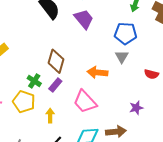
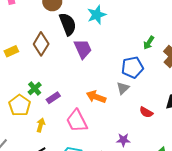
purple trapezoid: (84, 19) -> (83, 49), moved
blue pentagon: (126, 33) -> (132, 67), turned -30
brown diamond: (56, 61) -> (41, 44), moved

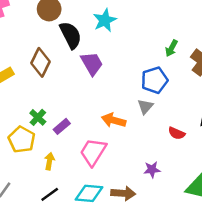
pink trapezoid: (77, 121) -> (93, 152), turned 65

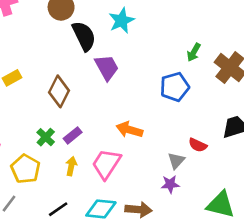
brown diamond: (40, 62) -> (59, 91), moved
gray triangle: (145, 107) -> (176, 161), moved
green cross: (38, 117) -> (46, 137), moved
yellow pentagon: (22, 140) -> (25, 169), moved
yellow arrow: (50, 161) -> (71, 166), moved

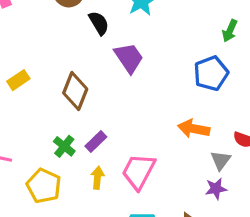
black semicircle: (84, 36) -> (99, 23), size x0.7
orange arrow: (129, 130) -> (194, 129), moved

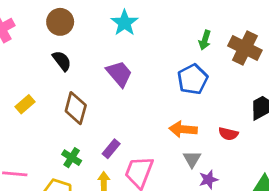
black semicircle: (99, 23) -> (62, 61), moved
purple rectangle: (96, 141) -> (111, 149), moved
gray triangle: (221, 160) -> (192, 159), moved

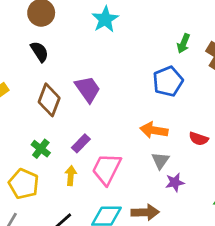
purple trapezoid: (119, 74) -> (88, 89), moved

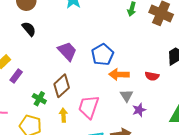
blue pentagon: (168, 81) -> (103, 55), moved
brown diamond: (49, 100) -> (62, 86), moved, turned 35
purple rectangle: (81, 143) -> (16, 76), moved

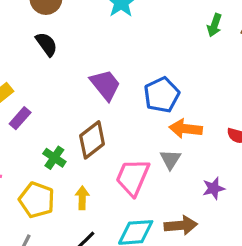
gray triangle: (127, 96) -> (170, 159), moved
yellow arrow: (63, 115) -> (82, 198), moved

